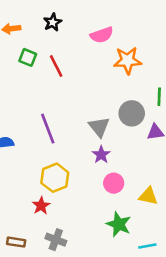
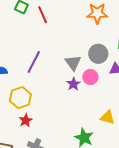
purple line: (48, 129) -> (34, 62), turned 45
yellow hexagon: (55, 178) -> (20, 98), moved
pink circle: (114, 183) -> (90, 77), moved

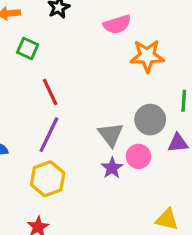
red line: (43, 15) -> (50, 92), moved
yellow hexagon: (20, 98) -> (48, 179), moved

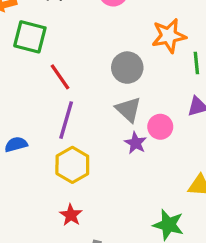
green square: (28, 49) -> (30, 37), size x1.5
orange star: (147, 56) -> (169, 36), moved
gray circle: (150, 120) -> (127, 68), moved

